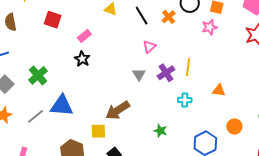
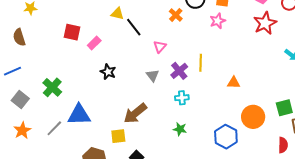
black line: (142, 16) -> (134, 27), moved
red square: (53, 20) -> (72, 32), moved
black star: (82, 59) -> (108, 72), moved
cyan cross: (185, 100) -> (182, 98), moved
orange circle: (234, 127) -> (253, 117), size x1.5

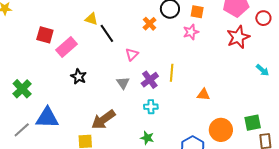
pink rectangle: (94, 43) -> (66, 47), size x1.5

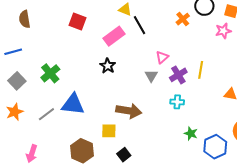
pink rectangle: (66, 47) -> (114, 36), moved
pink triangle: (132, 54) -> (162, 57), moved
brown arrow: (103, 120) -> (129, 111), turned -140
green star: (147, 138) -> (191, 134), moved

